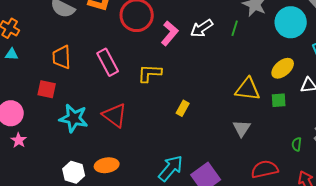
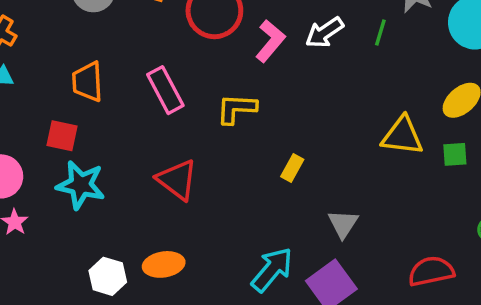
cyan star: (74, 118) -> (81, 185), moved
gray triangle: (242, 128) -> (343, 224), moved

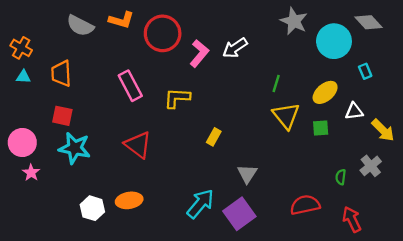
green line: (380, 33) -> (276, 83), moved
orange trapezoid: (87, 82) -> (61, 73), moved
yellow triangle: (402, 136) -> (286, 116), turned 44

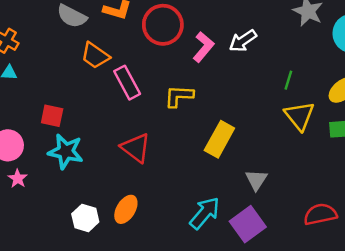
orange trapezoid: (61, 73) -> (95, 56), moved, turned -52
yellow rectangle: (214, 137) -> (219, 139), size x1.8
orange ellipse: (129, 200) -> (126, 209), turned -50

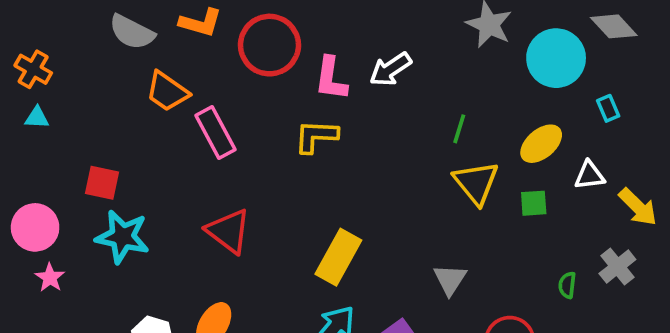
pink L-shape: (203, 47) -> (331, 79), turned 148
yellow L-shape: (179, 96) -> (316, 136), moved
yellow rectangle: (219, 139) -> (338, 257), moved
gray triangle: (256, 180) -> (450, 280), moved

